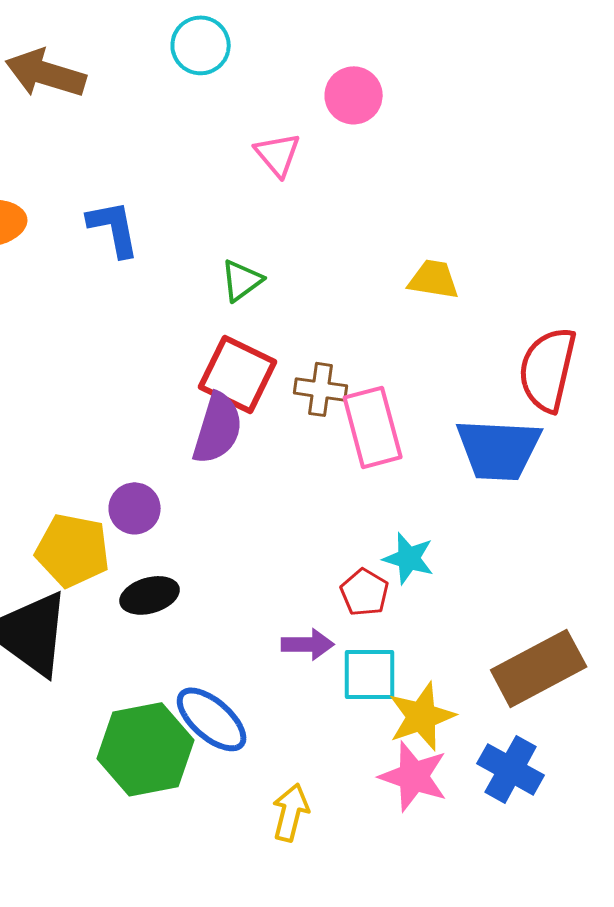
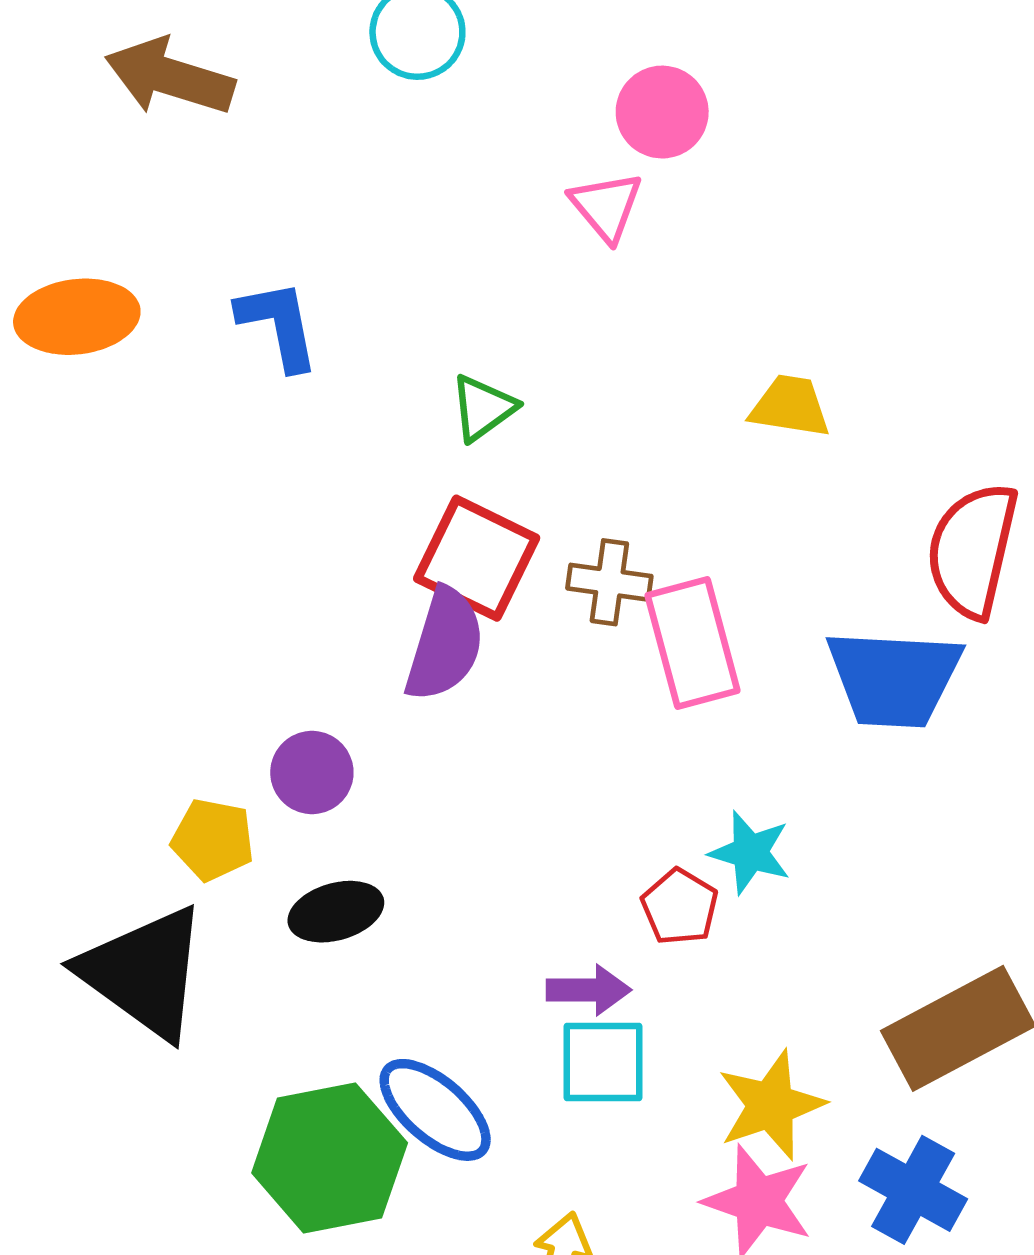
pink triangle: (278, 154) -> (606, 206), moved
yellow pentagon: (73, 550) -> (213, 840), size x0.7
cyan square: (370, 674) -> (603, 1062), moved

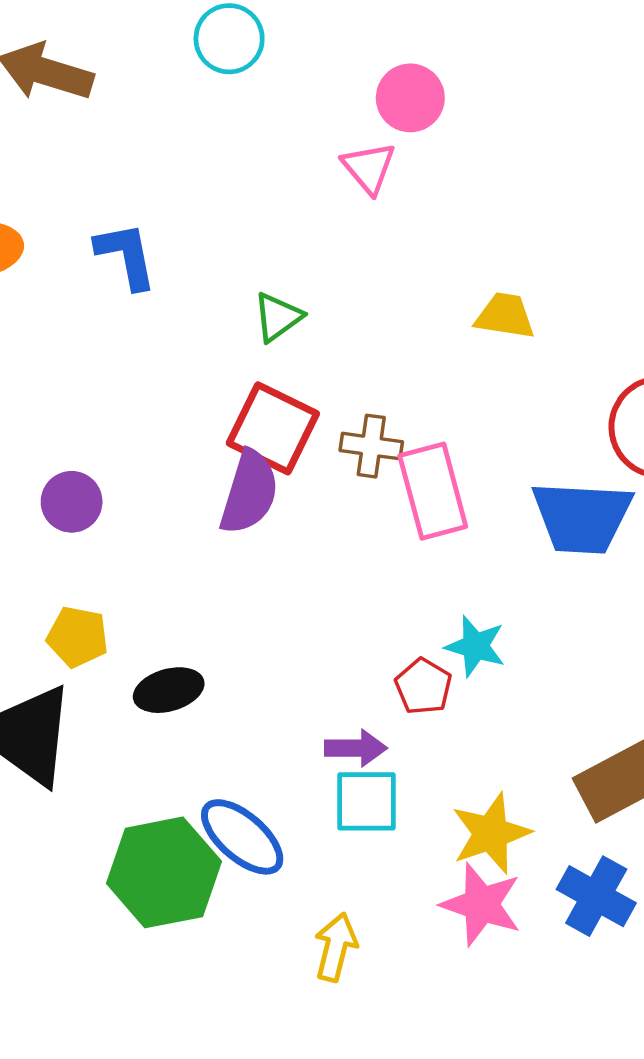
purple circle: (312, 772) -> (72, 502), moved

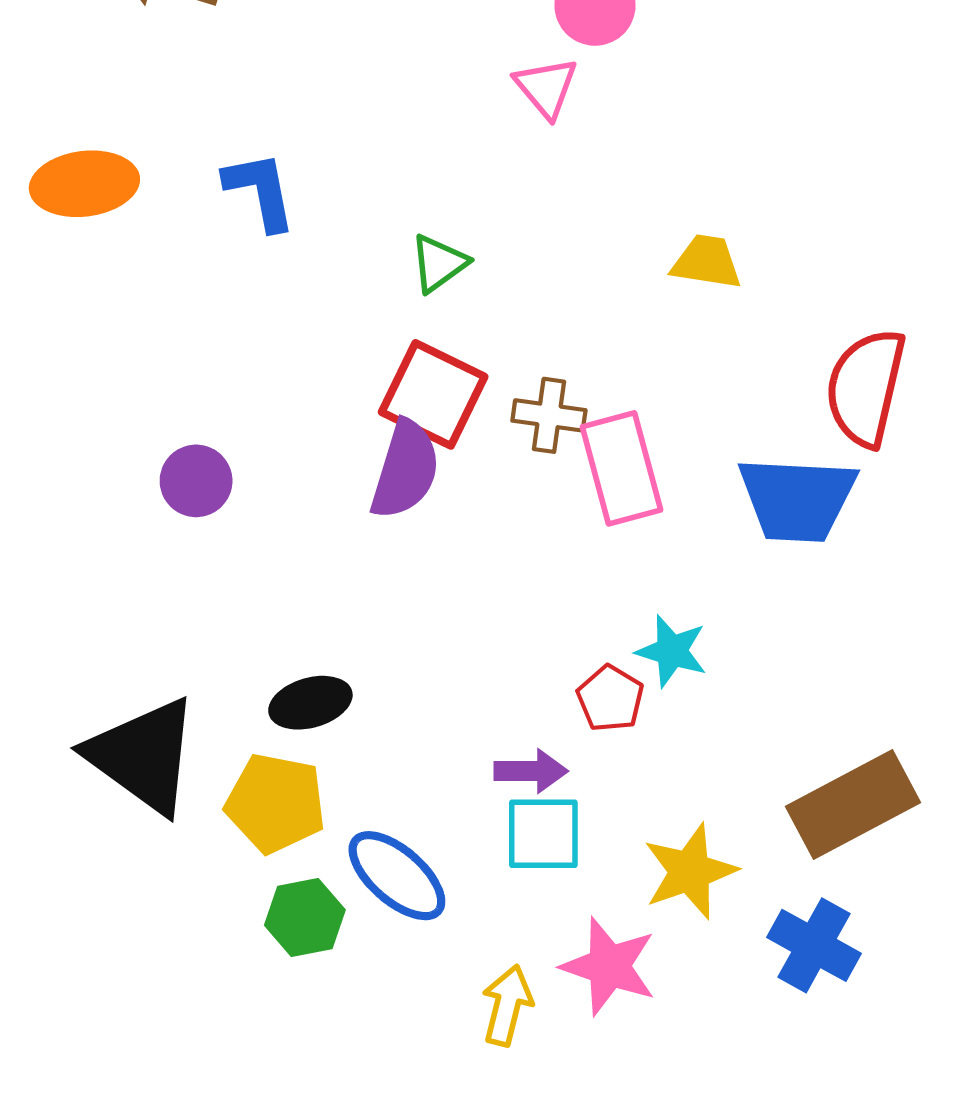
yellow pentagon: (78, 637) -> (276, 803), moved, size x1.4
green hexagon: (164, 872) -> (305, 917), size x0.6
pink star: (481, 904) -> (609, 966), moved

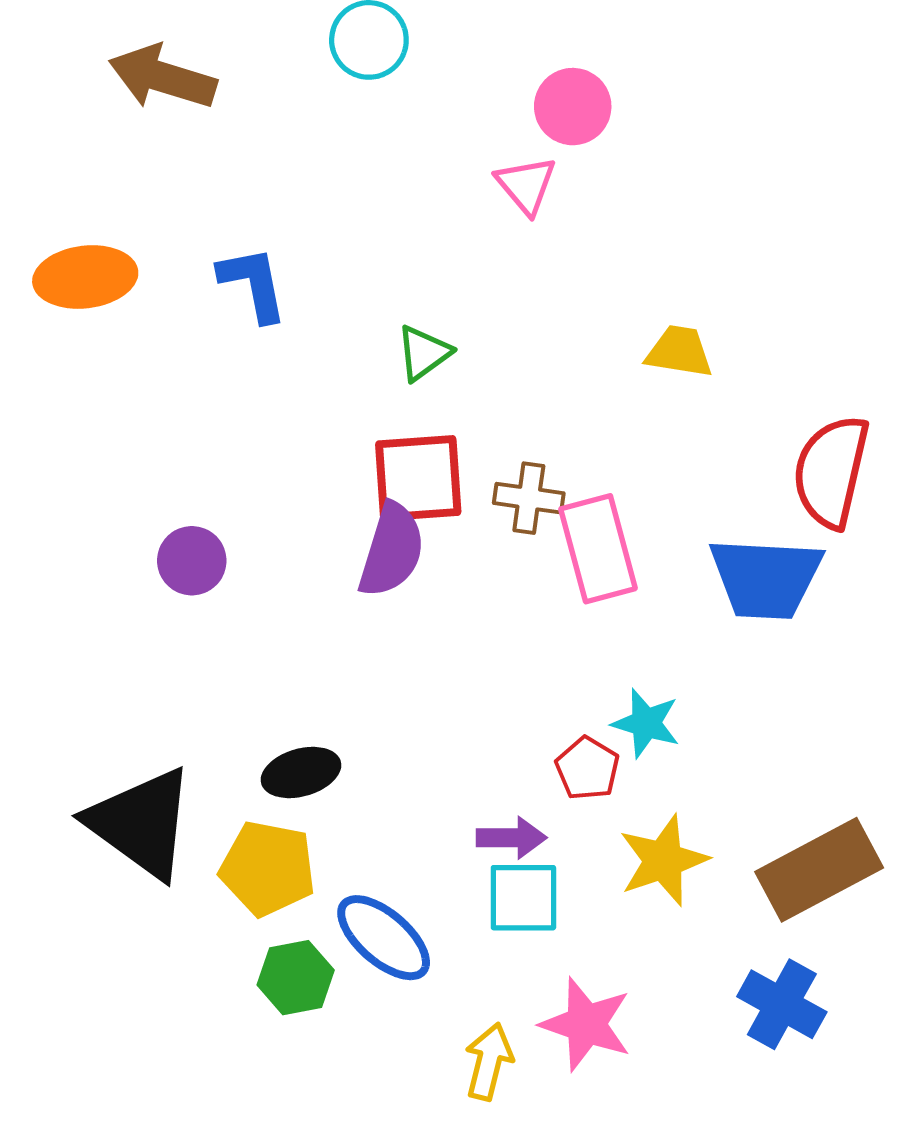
red square: (433, 394) -> (418, 478), turned -30
yellow star: (690, 871) -> (663, 860), moved

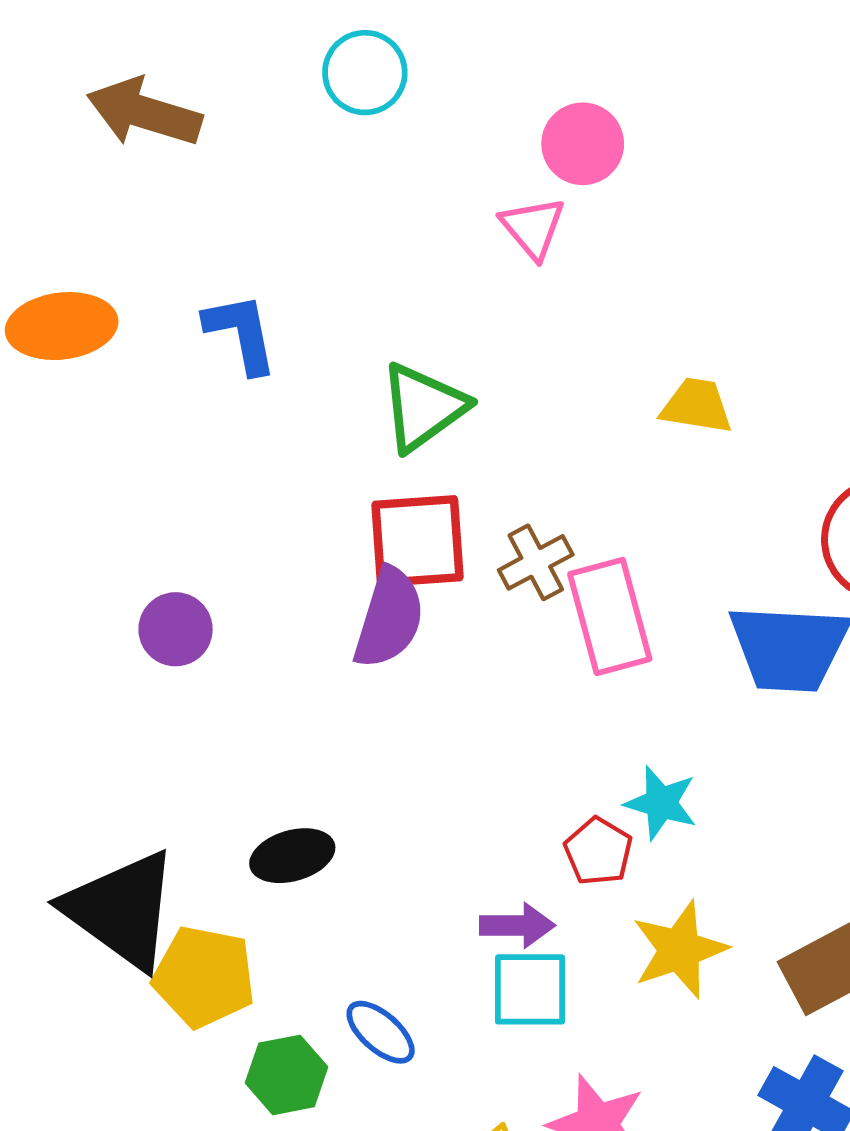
green triangle: (424, 353) -> (423, 407), size x1.5
brown cross: (529, 498) -> (536, 562), turned -36
yellow pentagon: (268, 868) -> (204, 977), moved
blue ellipse: (384, 938) -> (381, 1032), size x0.7

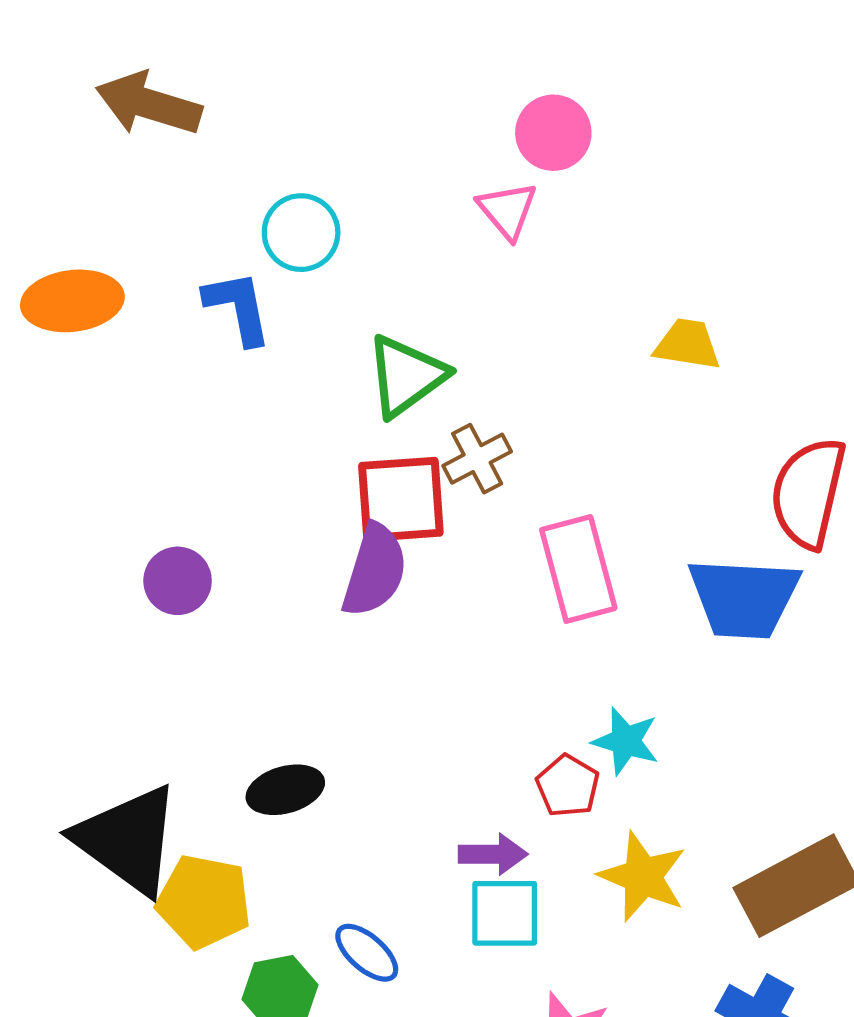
cyan circle: (365, 73) -> (301, 233), moved
yellow trapezoid: (697, 406) -> (687, 344), moved
brown cross: (536, 562) -> (477, 459), moved
yellow star: (680, 950) -> (643, 877), turned -30

